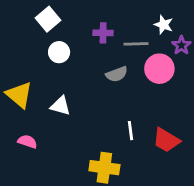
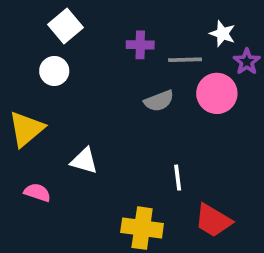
white circle: (59, 52) -> (54, 71), moved
yellow triangle: (19, 95) -> (26, 129), turned 40
white triangle: (60, 106) -> (84, 161), moved
red trapezoid: (166, 140) -> (213, 221), moved

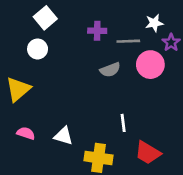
white star: (222, 34) -> (154, 23), turned -30
white triangle: (84, 161) -> (63, 136), moved

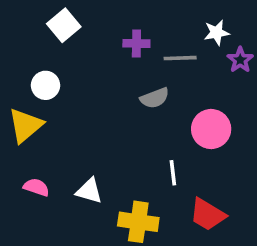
white circle: (38, 49) -> (45, 85), moved
pink circle: (150, 65) -> (211, 129), moved

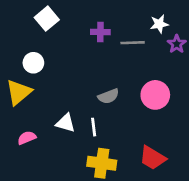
gray semicircle: (155, 98) -> (108, 96), moved
white line: (173, 173) -> (94, 127), moved
pink semicircle: (36, 187) -> (27, 138), turned -42
white triangle: (89, 191) -> (66, 123), moved

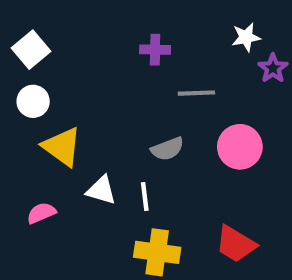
white square: (47, 19) -> (31, 50), moved
gray line: (133, 43) -> (196, 93), moved
white circle: (33, 63) -> (33, 101), moved
yellow triangle: (19, 92) -> (62, 147), moved, turned -44

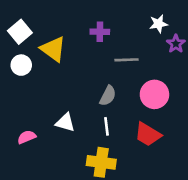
yellow triangle: (62, 147) -> (53, 49), moved
gray semicircle: (167, 149) -> (108, 96), turned -42
white line: (145, 196) -> (107, 126), moved
red trapezoid: (236, 244) -> (148, 134), moved

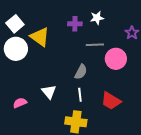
white star: (158, 24) -> (97, 18), moved
white circle: (21, 65) -> (16, 49), size x1.5
pink circle: (154, 94) -> (116, 59), moved
white triangle: (65, 122) -> (49, 92), turned 35

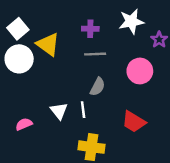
white star: (97, 18) -> (131, 21), moved, size x1.5
gray line: (95, 45) -> (95, 54), moved
white line: (80, 95) -> (83, 110), moved

